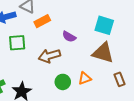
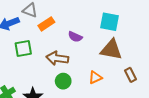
brown arrow: (49, 56) -> (57, 58), turned 30
green circle: (63, 82) -> (63, 81), moved

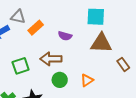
green square: (23, 48) -> (21, 66), moved
orange triangle: (95, 77) -> (87, 80), moved

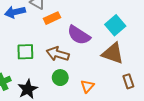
cyan square: (96, 17) -> (115, 25), turned 30
purple semicircle: (65, 36) -> (79, 35), size x1.6
orange triangle: (87, 80) -> (87, 86), turned -32

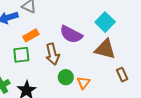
orange rectangle: (52, 18) -> (31, 35), moved
brown arrow: (58, 54) -> (52, 54), turned -115
green circle: (60, 78) -> (66, 77), moved

